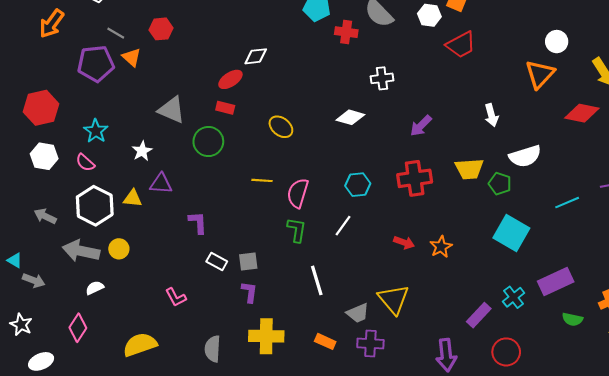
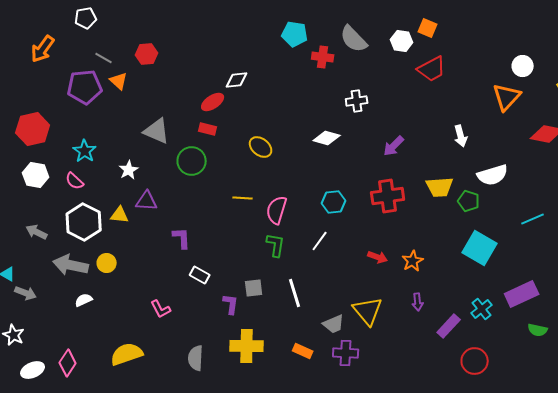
gray square: (248, 261) -> (254, 288), moved
pink diamond: (78, 328) -> (68, 363), moved
purple arrow: (446, 355) -> (418, 302), moved, size x0.6

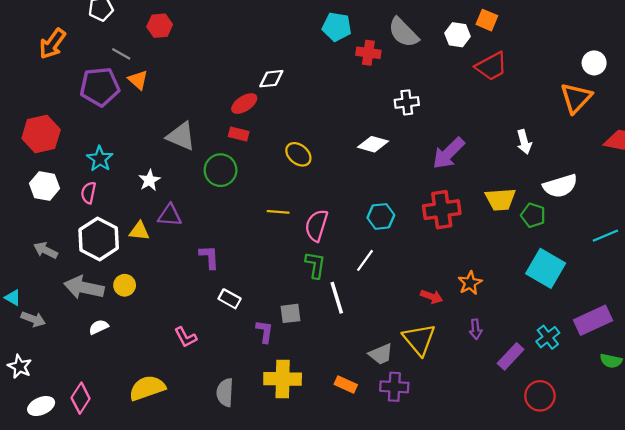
red hexagon: (147, 54) -> (160, 26), moved
purple arrow: (394, 146) -> (449, 153), size x1.4
pink semicircle: (75, 181) -> (88, 193), turned 60
red arrow: (378, 257) -> (432, 297), moved
white line: (295, 293) -> (337, 298), moved

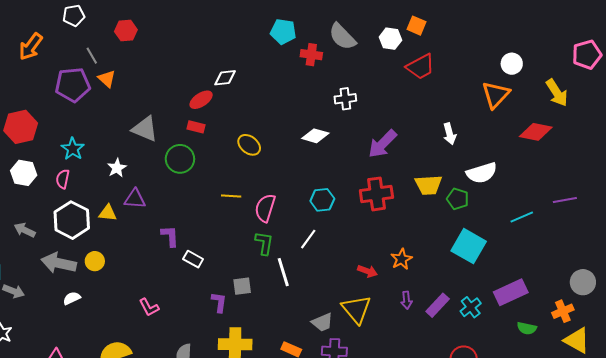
gray line: (121, 54) -> (92, 56), turned 30
white rectangle: (230, 299) -> (193, 259), moved
purple rectangle: (511, 356) -> (438, 305), moved

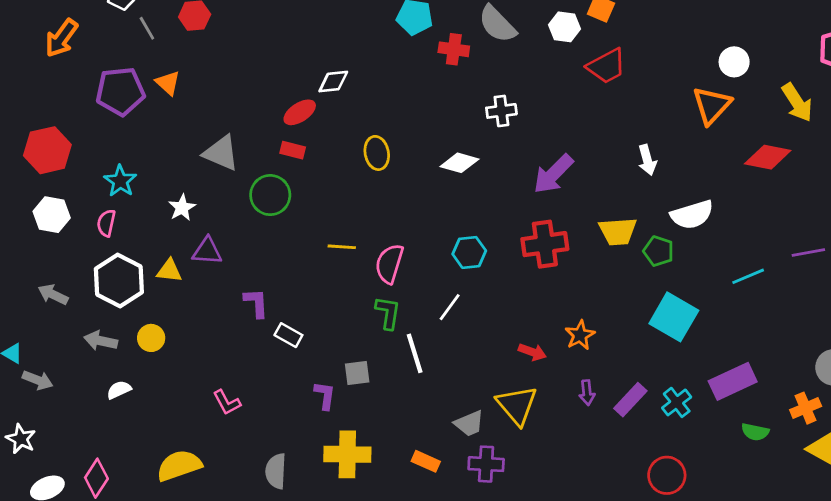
gray line: (92, 56) -> (147, 28), moved
yellow ellipse: (249, 145) -> (377, 153), moved, turned 40
gray arrow: (59, 263) -> (101, 341), size x0.7

